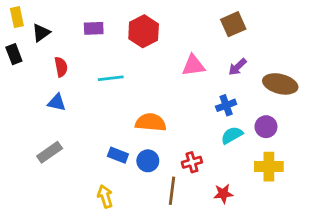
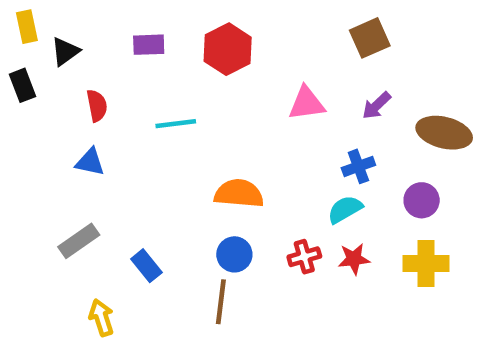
cyan semicircle: (232, 135) -> (345, 209), moved
blue rectangle: (118, 155) -> (146, 266), moved, turned 30
brown line: (172, 191) -> (221, 302), moved
red star: (223, 194) -> (354, 259), moved
yellow arrow: (105, 196) -> (101, 318), moved

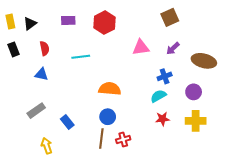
yellow rectangle: (27, 27) -> (10, 22), moved
black rectangle: (22, 85) -> (13, 49), moved
red cross: (304, 257) -> (123, 139), moved

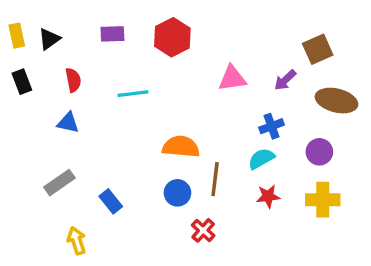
brown square: (170, 17) -> (318, 49), moved
brown line: (101, 138) -> (215, 179), moved
red cross: (123, 139) -> (203, 230), turned -32

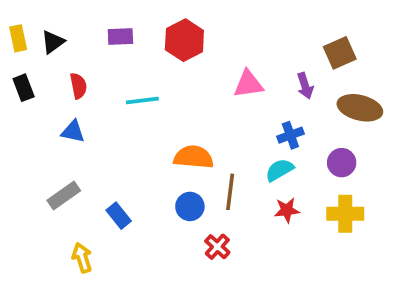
purple arrow: (285, 80) -> (305, 86), turned -65

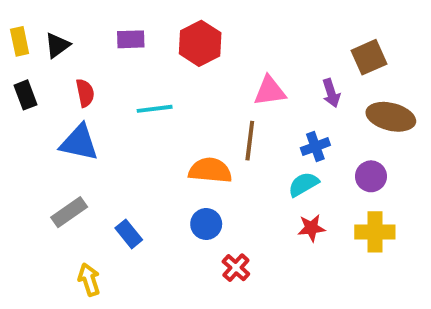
blue triangle: (73, 132) -> (79, 143), size x1.5
brown line: (230, 192) -> (250, 141), moved

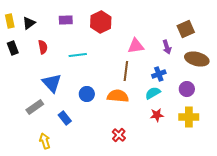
blue triangle: (79, 143) -> (52, 83), moved, turned 35
orange semicircle: (210, 170) -> (118, 96), moved
blue circle: (206, 224) -> (87, 94), moved

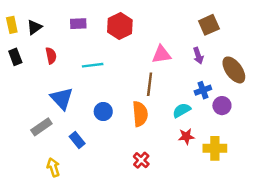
brown square: (186, 29) -> (209, 25), moved
brown ellipse: (197, 59) -> (234, 70), turned 40
blue cross: (159, 74) -> (203, 90), moved
orange semicircle: (118, 96) -> (140, 114), turned 80
yellow cross: (189, 117) -> (215, 148), moved

